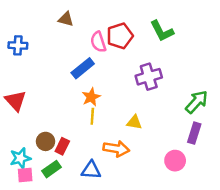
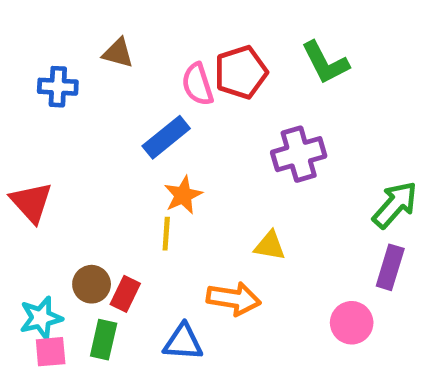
brown triangle: (66, 19) -> (118, 53), moved
blue cross: (18, 45) -> (58, 87), moved
yellow line: (92, 116) -> (166, 234), moved
green rectangle: (52, 169) -> (104, 340), turned -42

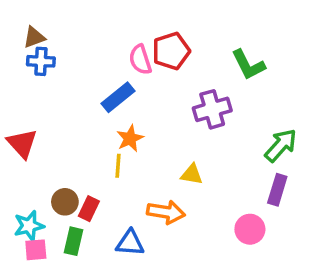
brown triangle: (118, 53) -> (34, 37), moved, turned -35
green L-shape: (325, 63) -> (248, 65), moved

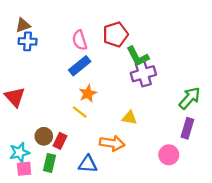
pink semicircle: (140, 60) -> (80, 40), moved
green L-shape: (248, 65) -> (138, 56), moved
yellow line: (118, 166) -> (80, 112), turned -56

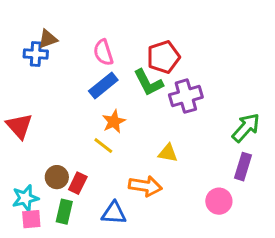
brown triangle: (23, 25) -> (48, 39), moved
red pentagon: (116, 34) -> (163, 57), moved
green L-shape: (138, 56) -> (148, 83), moved

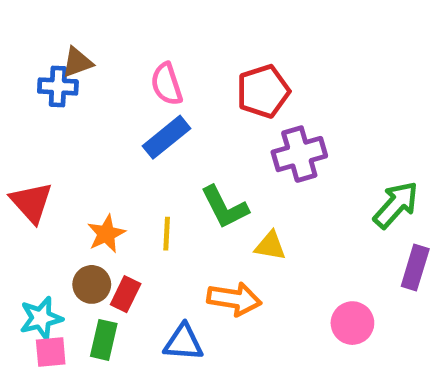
green L-shape: (148, 83) -> (224, 207), moved
orange star: (114, 122) -> (106, 234), moved
yellow line: (103, 146) -> (167, 234), turned 55
purple rectangle: (243, 167) -> (415, 268), moved

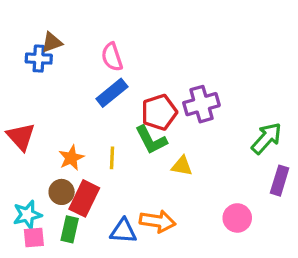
red pentagon: (263, 91) -> (159, 112), moved
red rectangle: (126, 294) -> (84, 198), size x1.5
orange arrow: (234, 299) -> (158, 221), moved

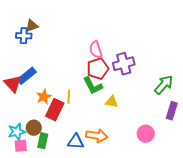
pink semicircle: (112, 57) -> (96, 50), moved
blue rectangle: (112, 93) -> (27, 76), moved
brown circle: (62, 192) -> (34, 128), moved
red rectangle: (84, 198) -> (55, 110), moved

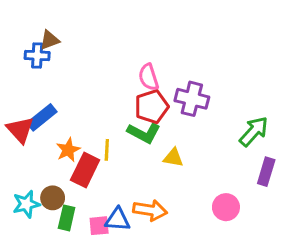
purple cross: (124, 64) -> (192, 99), turned 30
green L-shape: (93, 86) -> (144, 133), turned -35
pink square: (21, 146) -> (99, 226), moved

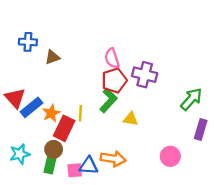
brown triangle: (50, 40) -> (52, 57), moved
blue rectangle: (42, 117) -> (31, 107), moved
green L-shape: (144, 133) -> (108, 100), turned -75
brown circle: (53, 198) -> (54, 149), moved

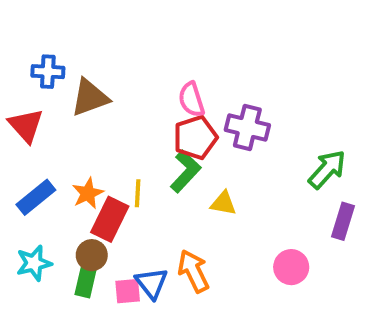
brown triangle: (52, 57) -> (90, 98), size x1.5
red triangle: (15, 98) -> (26, 125), moved
blue rectangle: (31, 107) -> (36, 197), moved
orange arrow: (113, 159) -> (193, 271), turned -125
blue triangle: (89, 166) -> (152, 283), turned 48

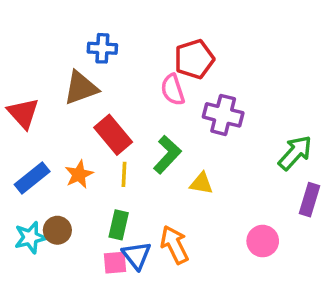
blue cross: (48, 72) -> (102, 48), moved
red pentagon: (195, 137) -> (194, 59), moved
red rectangle: (110, 219) -> (113, 135), moved, turned -66
brown circle: (92, 255) -> (57, 230), moved
green rectangle: (86, 281) -> (119, 225), moved

